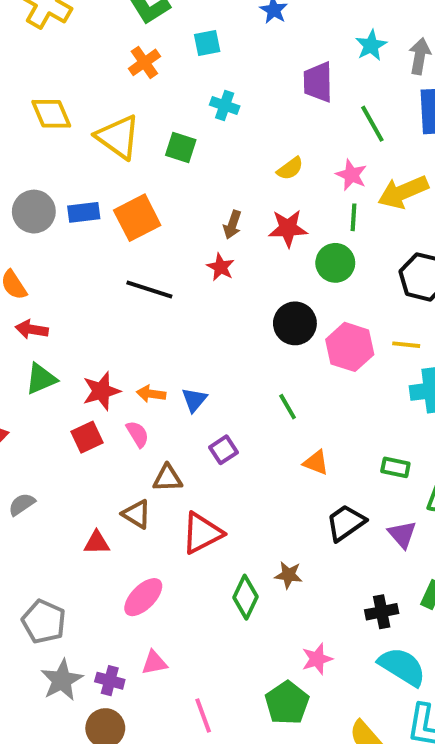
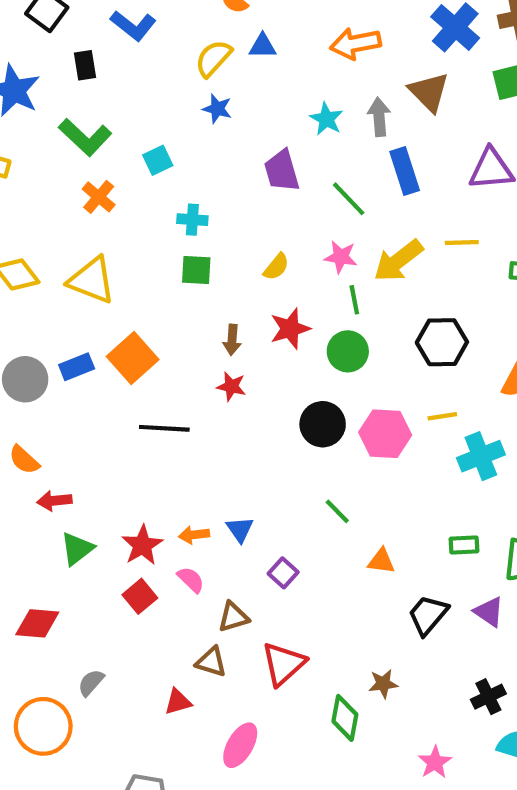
green square: (181, 148) -> (196, 270), moved

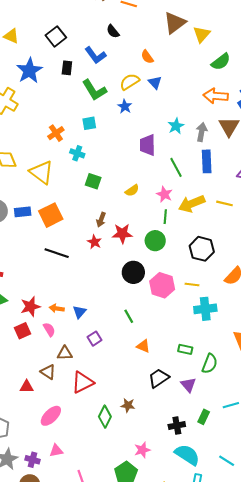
orange arrow: (356, 44) -> (216, 96), moved
blue triangle: (263, 46) -> (155, 82), turned 32
green L-shape: (85, 137) -> (94, 90), moved
cyan cross: (192, 220) -> (77, 153), moved
red star: (290, 329) -> (122, 233), moved

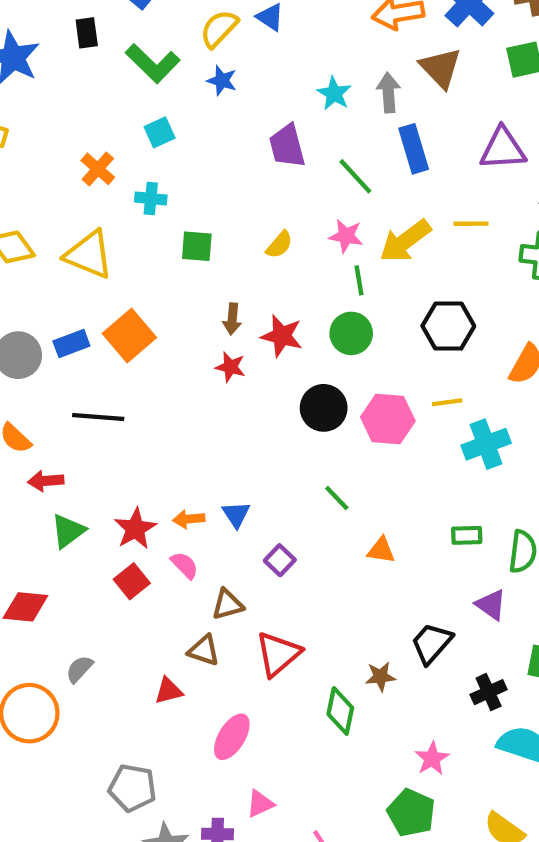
red star: (122, 233) -> (282, 336), turned 30
black line: (57, 253) -> (98, 417), moved
black trapezoid: (159, 378) -> (432, 643), moved

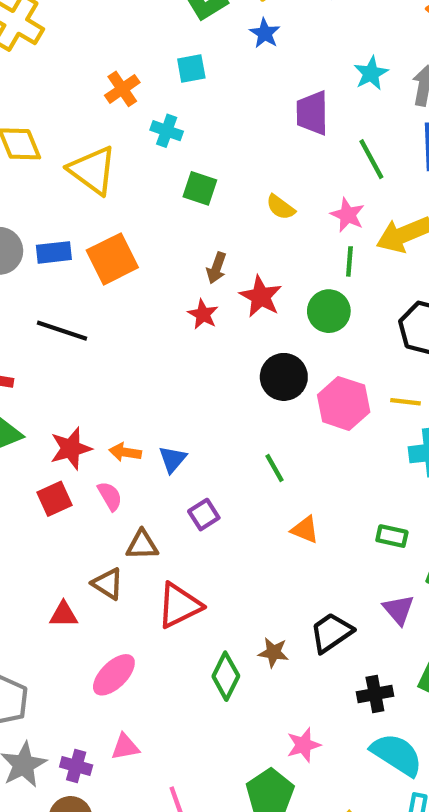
yellow semicircle: (279, 245) -> (281, 207), turned 72

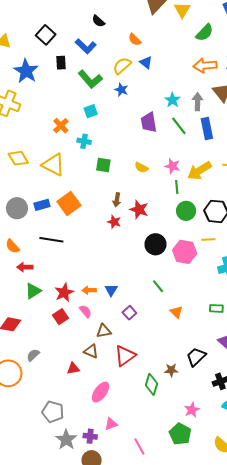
green line: (371, 159) -> (179, 126), moved
green circle: (329, 311) -> (186, 211), moved
yellow line: (405, 402) -> (208, 240), moved
orange triangle: (305, 530) -> (176, 312), turned 32

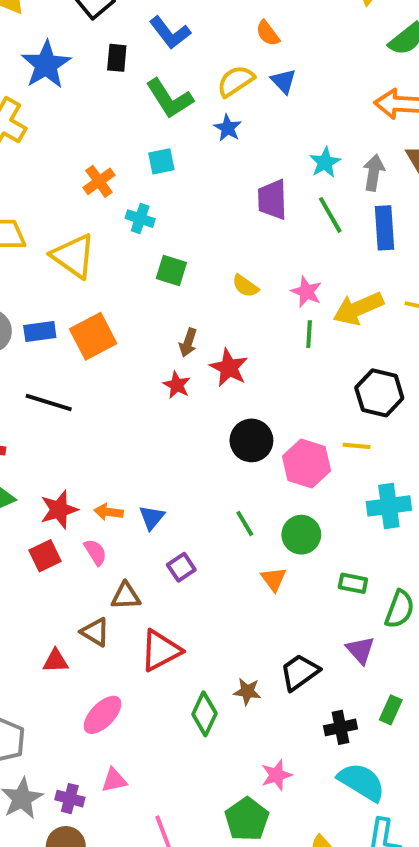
green circle: (186, 211) -> (301, 535), moved

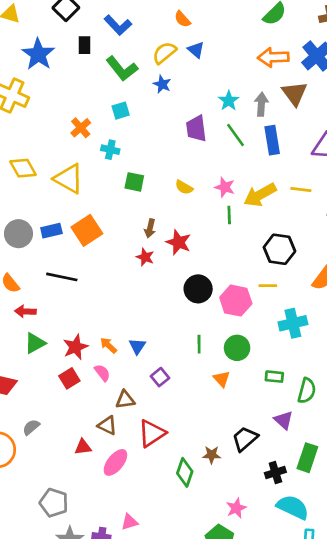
orange arrow: (109, 512) -> (108, 345), turned 42
green line: (245, 523) -> (199, 344), turned 36
green rectangle: (391, 710) -> (307, 458), size x1.5
pink ellipse: (103, 715) -> (115, 462), moved

